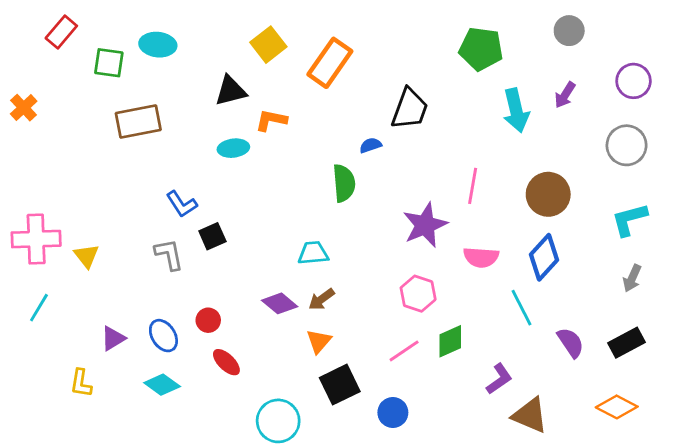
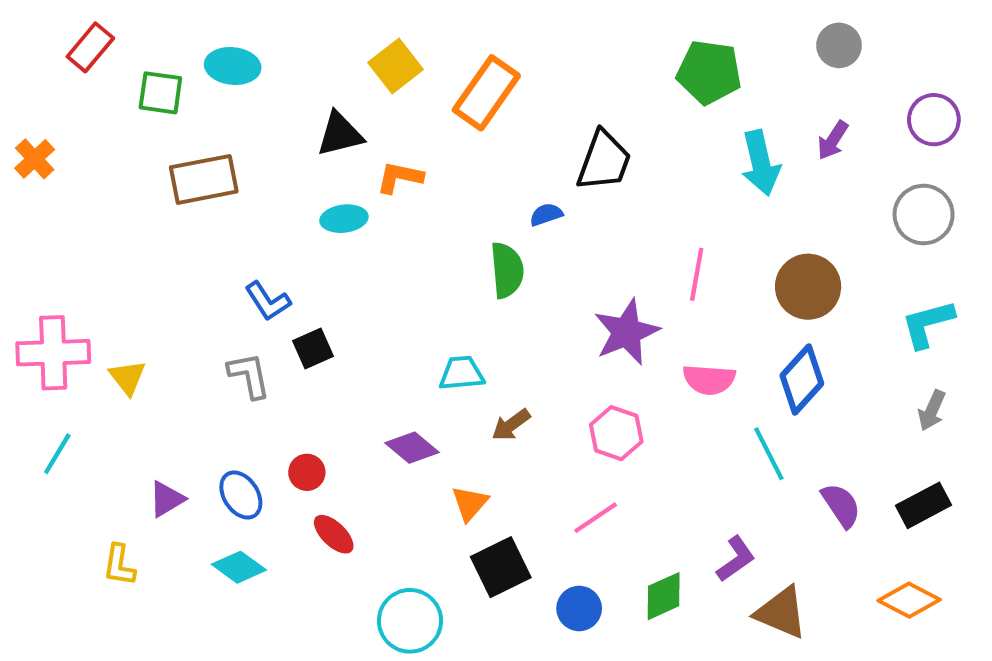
brown arrow: (322, 299) -> (511, 425), moved
green diamond: (450, 341) -> (664, 596), moved

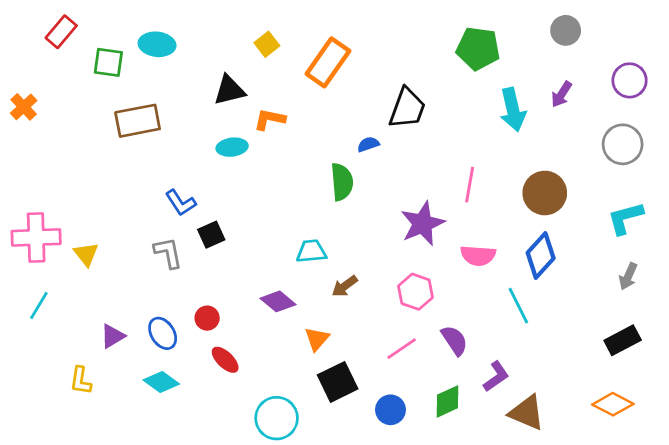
yellow square: (396, 66) -> (267, 44), size x0.7
purple semicircle: (841, 505) -> (454, 340), moved

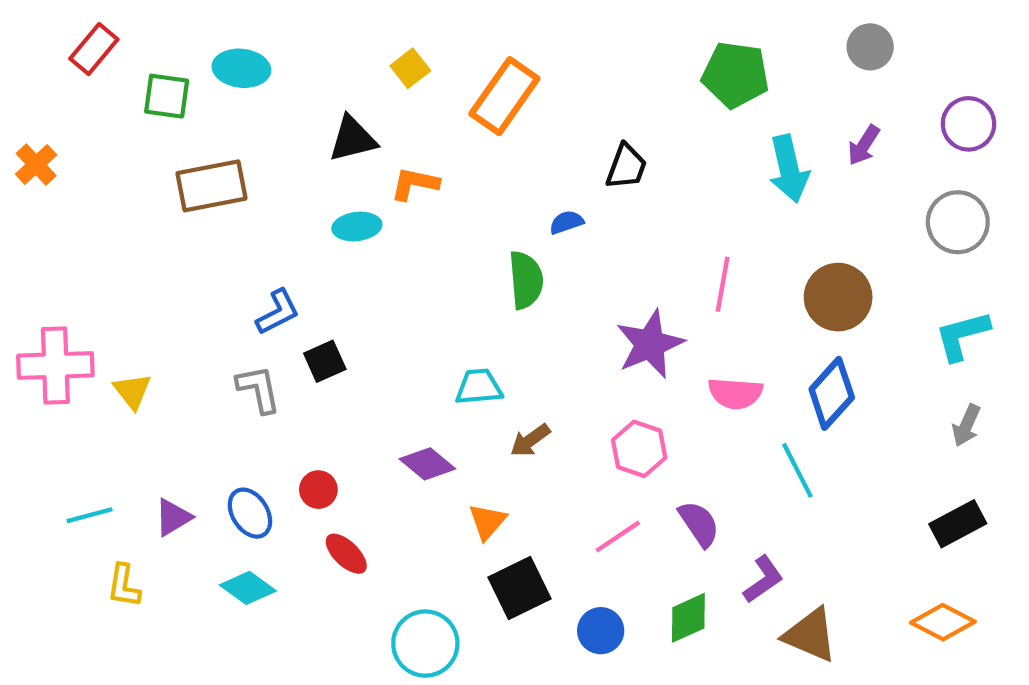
black trapezoid: (407, 108) -> (626, 167), size x0.7
blue L-shape: (181, 203) -> (278, 312), turned -84
cyan line: (39, 306) -> (90, 515), moved, turned 44

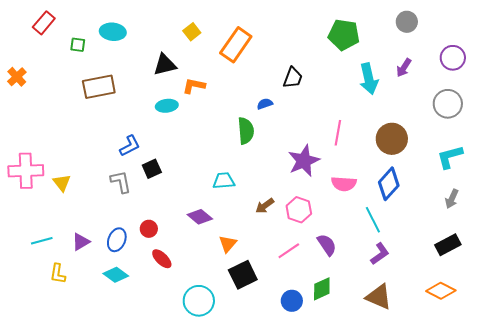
green square: (167, 96) -> (78, 45), size x0.7
brown arrow: (530, 440) -> (265, 206), moved
blue ellipse: (250, 513) -> (117, 240), turned 55
purple L-shape: (763, 579) -> (380, 254), moved
blue circle: (601, 631) -> (292, 301), moved

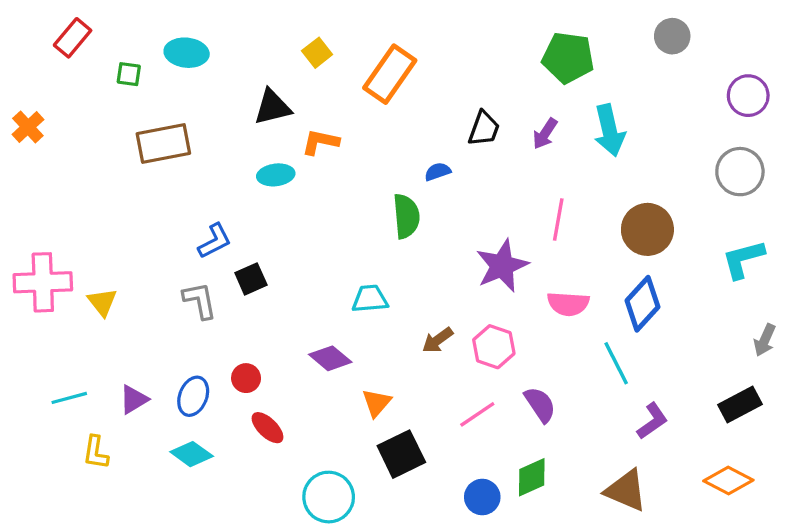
purple arrow: (404, 68) -> (545, 134), moved
gray arrow: (452, 199) -> (765, 340), moved
purple L-shape: (380, 254) -> (652, 421), moved

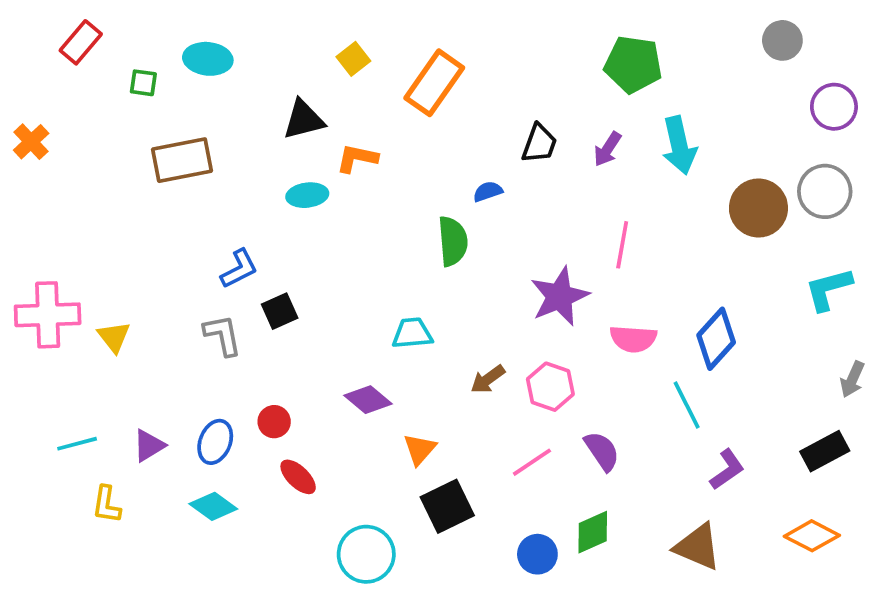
gray circle: (672, 36) -> (782, 40), moved
brown circle: (647, 229) -> (758, 208), moved

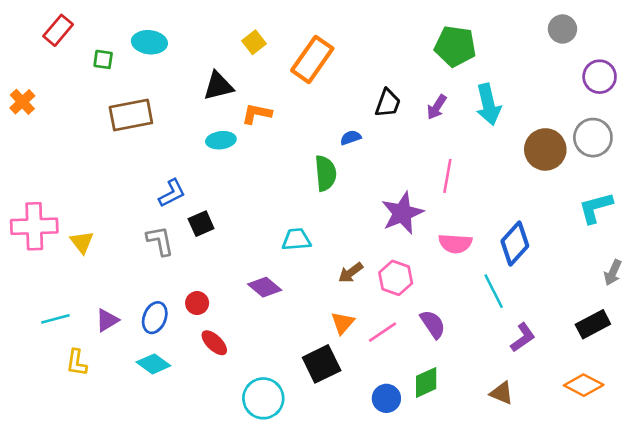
orange triangle: (420, 449) -> (343, 323), moved
brown triangle: (698, 547) -> (502, 393), size x0.7

